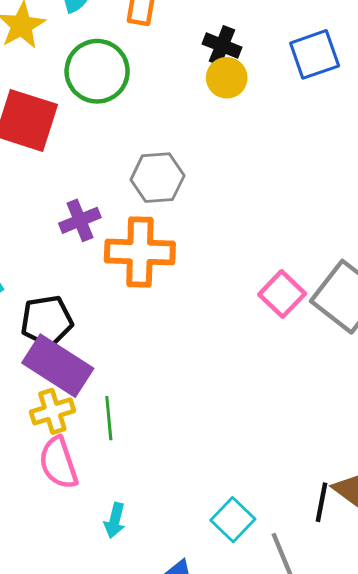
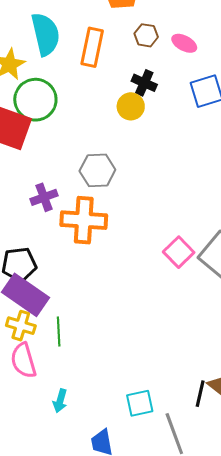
green circle: (97, 71) -> (35, 100), moved
yellow circle: (227, 78) -> (131, 106), moved
yellow cross: (52, 411) -> (21, 326), turned 32
cyan square: (233, 520) -> (140, 403), turned 32

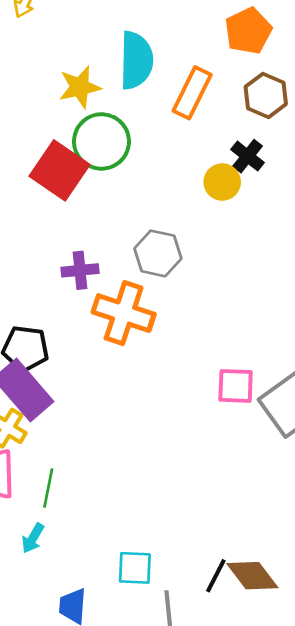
brown hexagon: (146, 35) -> (266, 95), size x1.4
pink square: (179, 252) -> (236, 386), turned 32
green line: (59, 332) -> (48, 488), moved

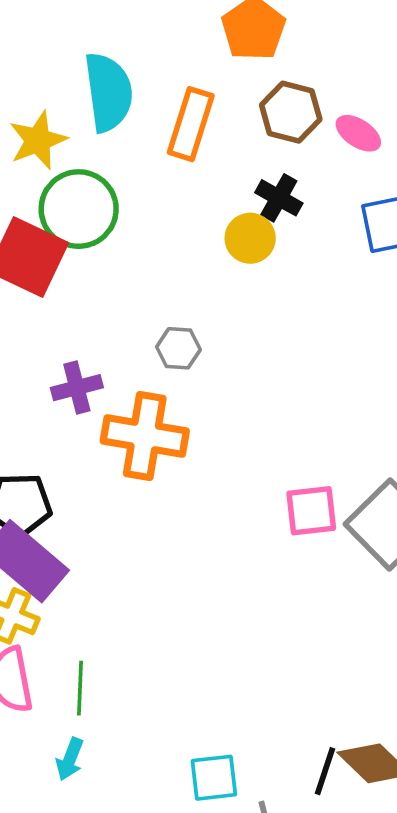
gray hexagon: (158, 253) -> (178, 348), size x0.7

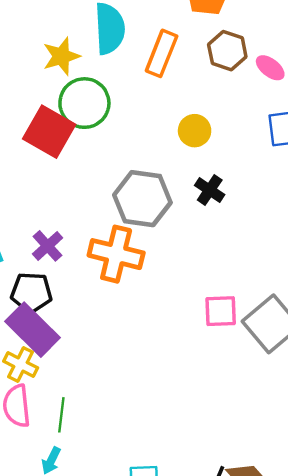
black cross: (279, 198) -> (210, 190), moved
gray hexagon: (178, 348) -> (142, 199), size x2.0
purple cross: (77, 388) -> (48, 246), moved, turned -32

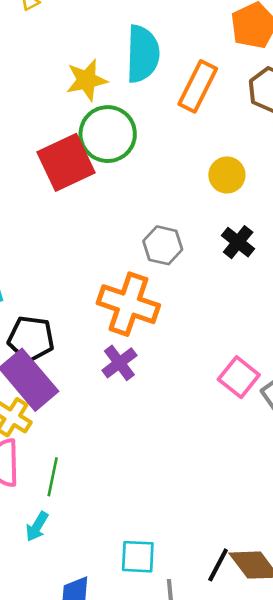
red square: (49, 132) -> (66, 162), turned 30
gray hexagon: (142, 199) -> (163, 245), size x0.6
purple cross: (48, 246) -> (119, 363), moved
pink square: (221, 311) -> (239, 377), turned 36

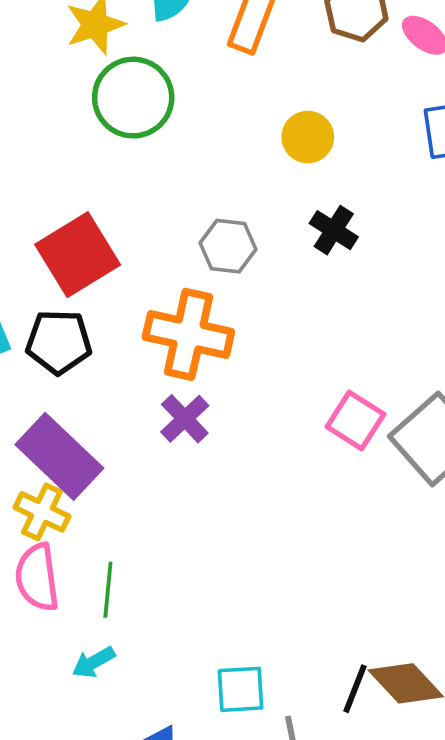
red square: (66, 162) -> (78, 255), moved
black pentagon: (31, 339) -> (59, 342), moved
cyan arrow: (37, 527) -> (94, 662), turned 36

